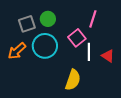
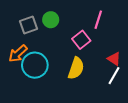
cyan circle: (45, 46) -> (35, 65), moved
white line: (89, 52) -> (114, 76), moved, turned 30
yellow semicircle: (73, 80) -> (76, 68), moved

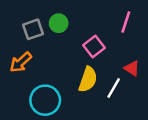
pink line: (98, 20) -> (126, 22), moved
cyan circle: (35, 65) -> (45, 100), moved
white line: (114, 76) -> (114, 88), moved

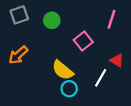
gray square: (33, 29) -> (19, 15), moved
yellow semicircle: (88, 79) -> (63, 70), moved, turned 110
cyan circle: (45, 100) -> (69, 89), moved, size x0.6

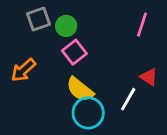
gray square: (19, 15) -> (38, 19), moved
pink square: (83, 41) -> (74, 52), moved
cyan circle: (69, 89) -> (88, 113), size x1.5

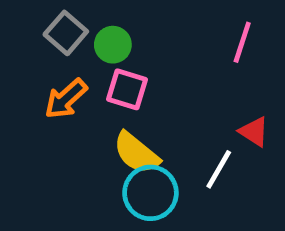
gray square: (38, 19) -> (66, 33), turned -30
pink square: (74, 52) -> (127, 89), turned -35
orange arrow: (23, 70) -> (66, 99), moved

